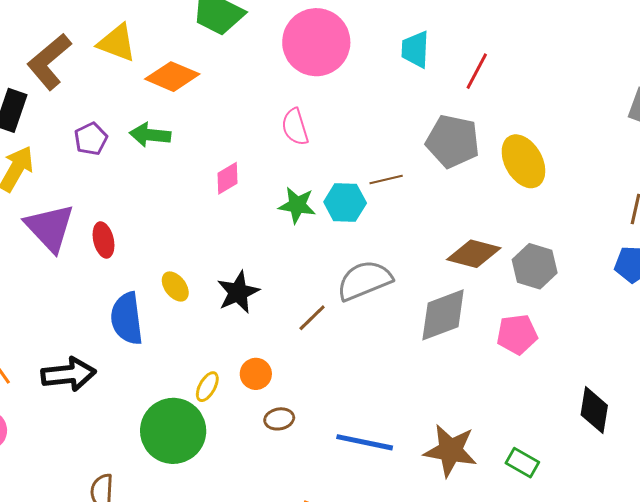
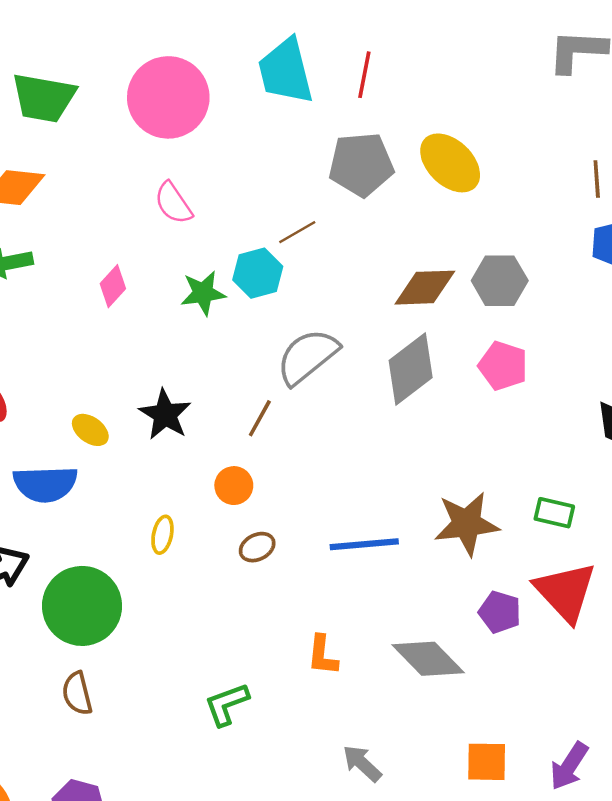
cyan trapezoid: (415, 49) -> (286, 71), size x1.5
blue semicircle: (127, 318) -> (45, 484), turned -68
pink pentagon: (517, 334) -> (503, 366), turned -30
orange circle: (256, 374) -> (234, 486), moved
green circle: (173, 431) -> (82, 606), moved

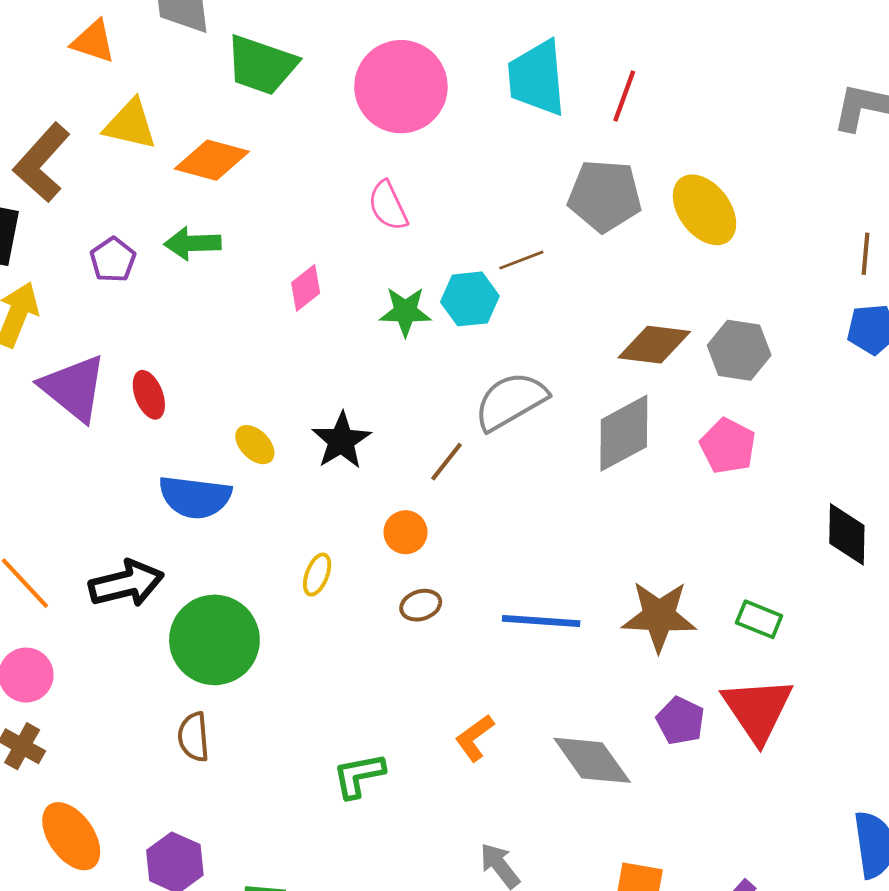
orange L-shape: (322, 655) -> (475, 738), turned 39

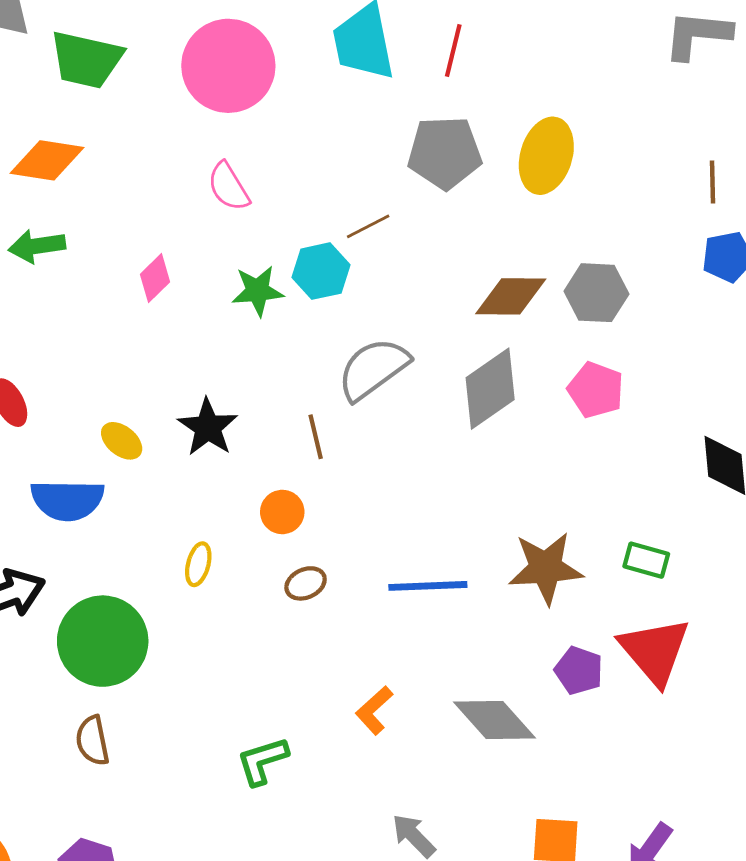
yellow ellipse: (705, 210) -> (546, 156), turned 60
brown line: (447, 462) -> (316, 437), turned -45

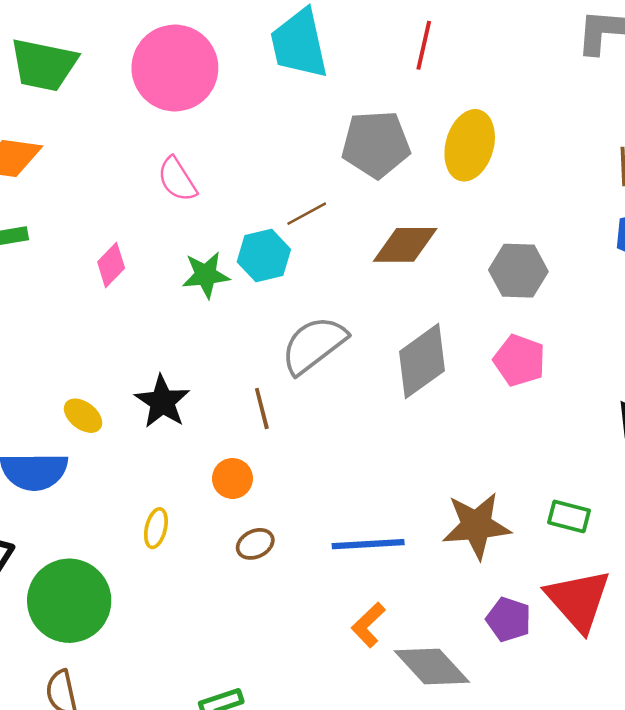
red line: (453, 51) -> (424, 45), moved
brown diamond: (511, 296) -> (405, 245), moved
orange L-shape: (374, 710) -> (368, 625), moved

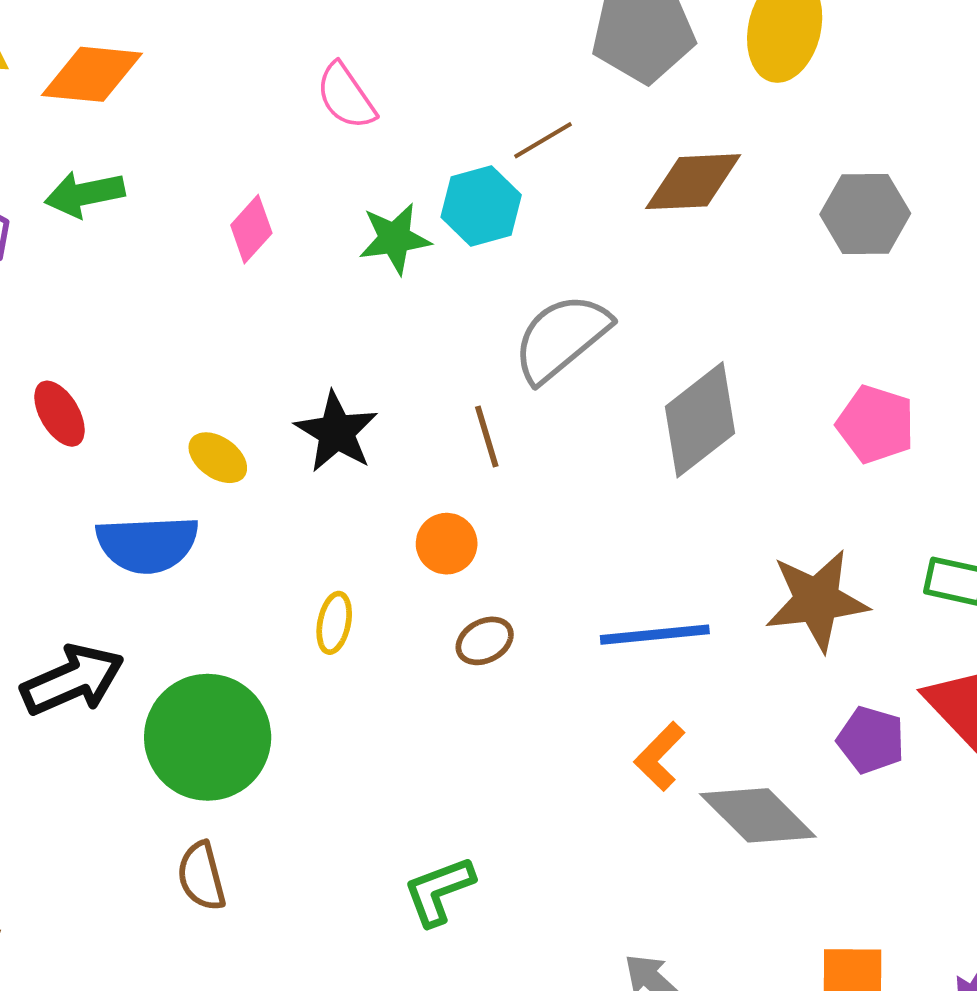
pink pentagon: (519, 360) -> (876, 424), moved
gray diamond: (422, 361) -> (700, 420), moved

